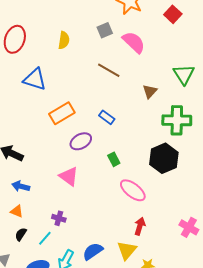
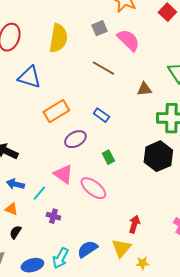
yellow semicircle: (64, 40) -> (58, 38), size x1.6
brown triangle: (150, 91) -> (144, 89), turned 42
pink ellipse: (133, 190) -> (93, 188), moved
cyan line: (45, 238) -> (39, 193), moved

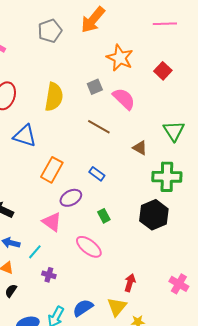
brown triangle: (144, 89) -> (140, 148), turned 35
orange rectangle: (56, 111) -> (52, 170), turned -30
pink triangle: (63, 174) -> (52, 222), moved

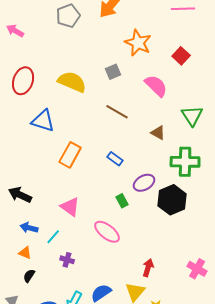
yellow semicircle: (54, 97) -> (72, 82), turned -76
pink semicircle: (124, 99) -> (156, 86), moved
purple ellipse: (71, 198) -> (144, 183), moved

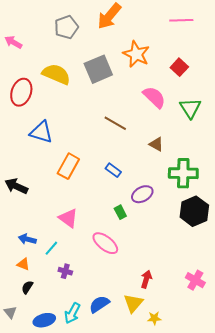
gray square: (113, 72) -> (98, 69), moved, size x1.8
yellow semicircle: (72, 82) -> (56, 74), moved
green triangle: (192, 116) -> (190, 108), moved
black arrow: (20, 195) -> (16, 186), moved
black hexagon: (172, 200) -> (194, 211), moved

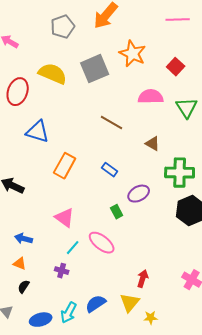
pink semicircle: (154, 97) -> (151, 97), turned -45
cyan line: (51, 248) -> (73, 248), moved

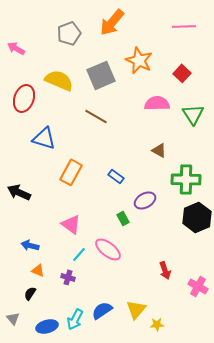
brown line: (112, 123) -> (96, 116), moved
orange triangle: (20, 264) -> (38, 270), moved
red arrow: (143, 279) -> (165, 270), moved, turned 144

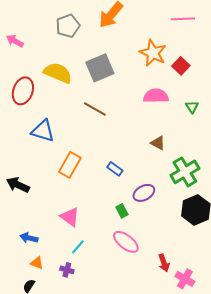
orange star: (139, 60) -> (153, 53), moved
green triangle: (193, 114) -> (192, 107), size x0.6
green cross: (186, 179) -> (185, 172), turned -32
pink ellipse: (108, 249) -> (126, 242), moved
pink cross: (198, 286) -> (185, 279), moved

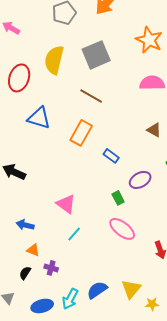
yellow semicircle: (58, 73) -> (54, 60), turned -100
orange rectangle: (70, 165) -> (81, 133), moved
purple cross: (67, 270) -> (51, 268), moved

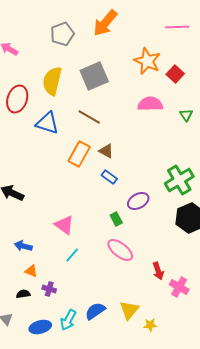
blue triangle: (39, 118) -> (47, 123), moved
brown triangle: (154, 130) -> (106, 151), moved
black semicircle: (25, 273) -> (23, 294), turned 48

